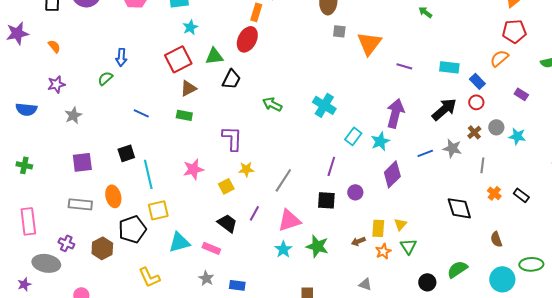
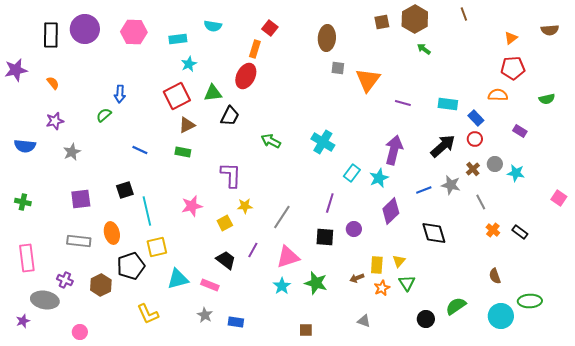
orange semicircle: (499, 58) -> (498, 95), turned 42
gray line: (482, 165) -> (481, 202), turned -35
black diamond: (459, 208) -> (434, 233), moved

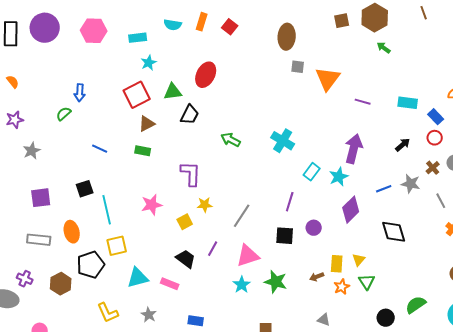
orange rectangle: (255, 49) -> (202, 22), moved
black arrow: (443, 146) -> (403, 145), size x0.6
gray star: (205, 315) -> (149, 315), moved

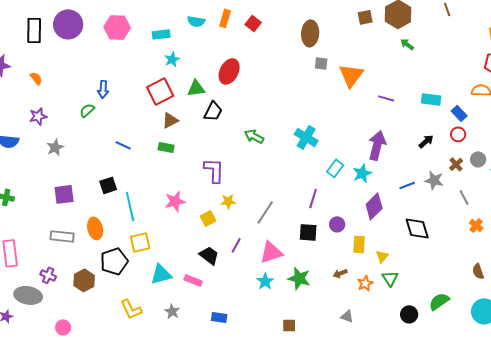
yellow rectangle: (337, 264) -> (359, 244), moved

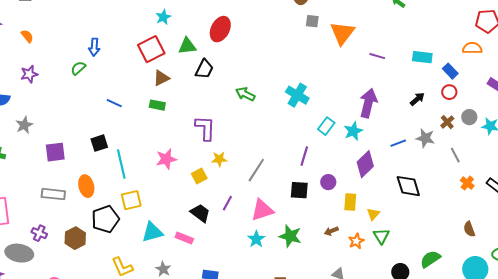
gray star: (55, 147) -> (24, 125), moved

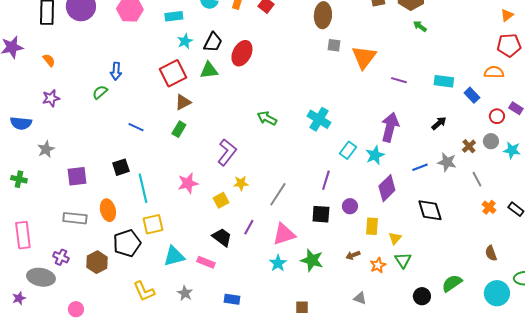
black trapezoid: (204, 69) -> (213, 42), moved
red circle: (449, 92) -> (497, 116), moved
green rectangle: (157, 105) -> (179, 129), turned -70
purple L-shape: (205, 128) -> (227, 152), turned 36

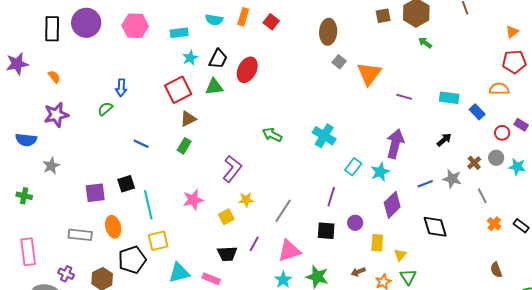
gray square: (334, 45) -> (339, 62), turned 32
purple star: (51, 98) -> (56, 115), size x1.4
purple square: (77, 176) -> (95, 193), moved
black trapezoid: (222, 237) -> (227, 254), turned 140

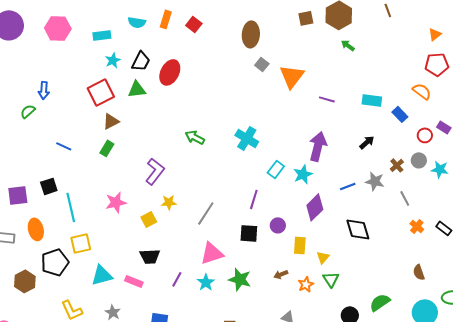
orange semicircle: (499, 89) -> (422, 91), turned 36
purple line: (254, 244) -> (177, 279), moved

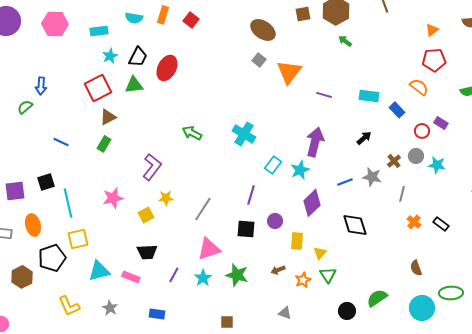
brown ellipse: (251, 34) -> (263, 30), moved, turned -60
gray line: (405, 198) -> (402, 194), turned 42

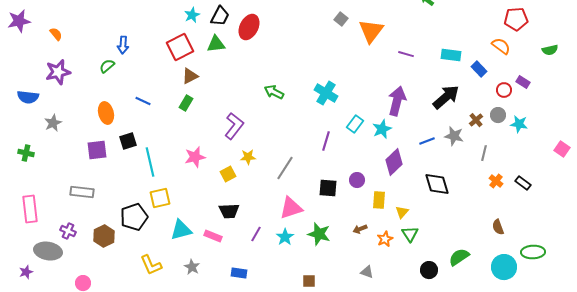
black arrow: (364, 138) -> (446, 97), size x1.8
purple line: (251, 195) -> (326, 141), moved
orange ellipse: (33, 225) -> (106, 113), moved

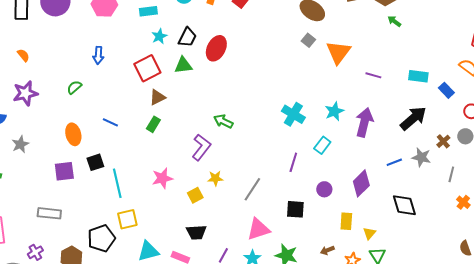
blue arrow: (123, 45) -> (98, 55), moved
green arrow: (274, 92) -> (223, 121), moved
cyan star: (382, 129) -> (334, 111), moved
purple circle: (357, 180) -> (324, 189), moved
purple cross: (68, 231) -> (35, 252), turned 35

